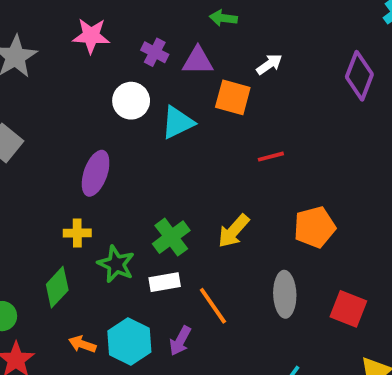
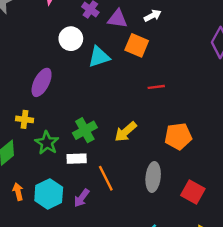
white arrow: (269, 64) -> (153, 16), moved
orange arrow: (82, 344) -> (18, 192), turned 49

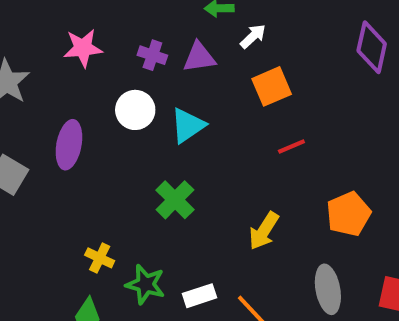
orange square: (137, 45) -> (272, 86), moved, turned -30
purple ellipse: (42, 82) -> (69, 145), moved
yellow cross: (25, 119) -> (100, 258), turned 35
green cross: (85, 130) -> (175, 200), moved

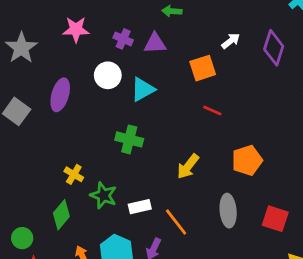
white arrow: (253, 36) -> (231, 41), moved
red line: (291, 147) -> (212, 110), turned 42
green cross: (175, 200) -> (129, 139), turned -36

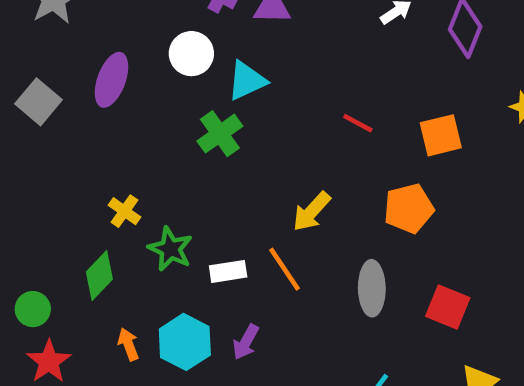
orange square: (203, 68) -> (441, 135), moved
green cross: (129, 139) -> (220, 134), moved, turned 36
orange line: (176, 222) -> (285, 269), moved

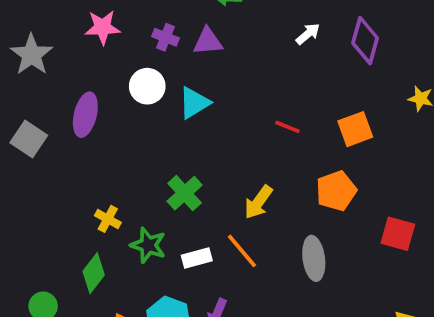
green cross: (220, 134) -> (185, 193), moved
red square: (448, 307) -> (398, 234), moved

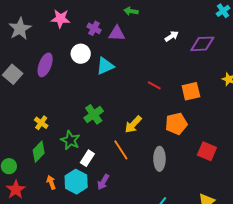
purple diamond: (365, 41) -> (202, 44), turned 65
yellow cross: (108, 219) -> (41, 123), moved
white rectangle: (197, 258) -> (87, 158), moved, turned -49

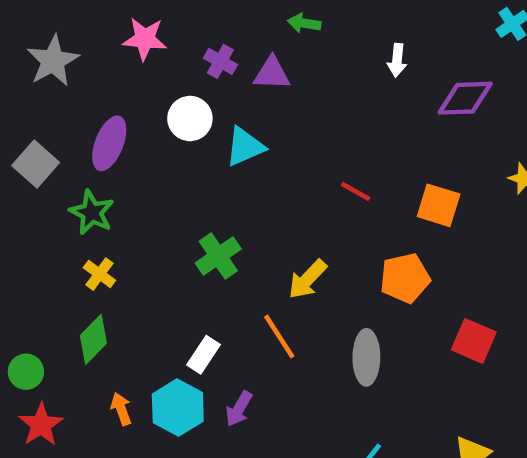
white arrow: (172, 36) -> (397, 60), moved, turned 128
orange square: (191, 91) -> (439, 205), turned 30
green star: (70, 140) -> (92, 212), moved

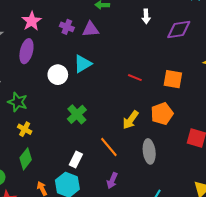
pink star: (145, 39) -> (32, 21), turned -30
white circle: (190, 118) -> (58, 75), moved
purple ellipse: (109, 143) -> (26, 51), moved
yellow arrow: (307, 279) -> (131, 120), moved
purple arrow: (239, 409) -> (112, 181), moved

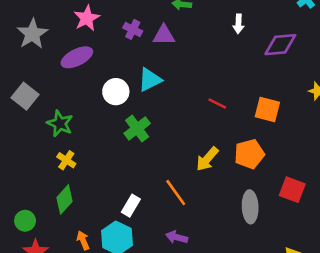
purple ellipse: (26, 51) -> (77, 57), turned 45
green cross: (77, 114) -> (137, 128), moved
gray ellipse: (149, 151) -> (250, 207), moved
purple arrow: (112, 181) -> (177, 237), turned 77

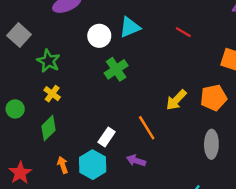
red line: (217, 104) -> (183, 32), moved
green circle: (25, 221) -> (15, 109), moved
purple arrow: (177, 237) -> (136, 161), moved

